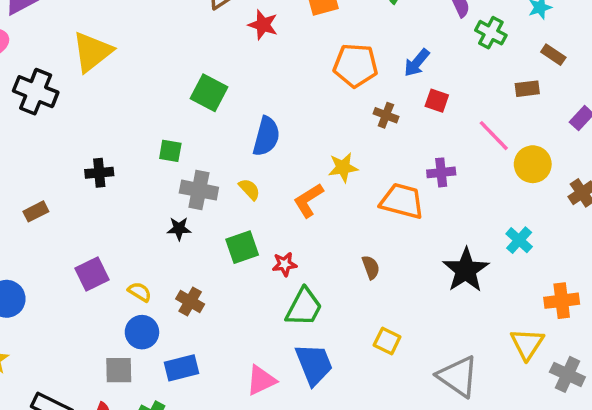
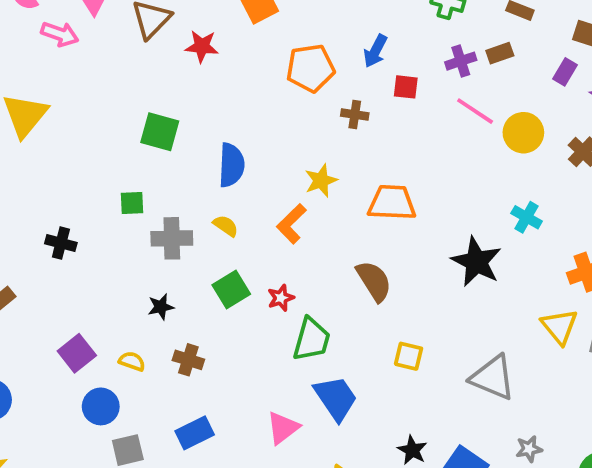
purple cross: (441, 172) -> (461, 61), moved
black cross: (99, 173) -> (61, 243), turned 32
black star: (179, 229) -> (161, 307), moved
brown semicircle: (371, 267) -> (374, 281), size x1.6
blue circle: (142, 332) -> (101, 406), moved

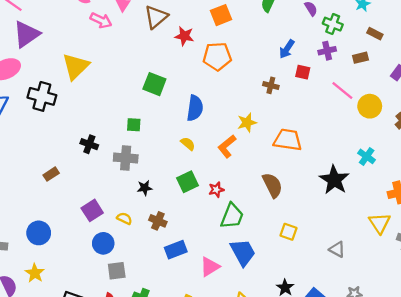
purple cross: (461, 61) -> (327, 51), moved
orange pentagon: (310, 68) -> (217, 56), moved
gray cross: (172, 238) -> (126, 158), moved
gray triangle: (493, 378) -> (337, 249), size x0.6
blue rectangle: (195, 433) -> (176, 250), moved

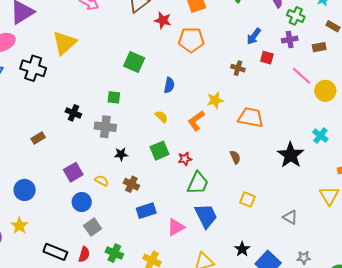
blue semicircle: (195, 108) -> (169, 85), size x0.7
brown semicircle: (272, 185) -> (235, 157), size x0.6
gray square: (117, 271) -> (93, 227), turned -30

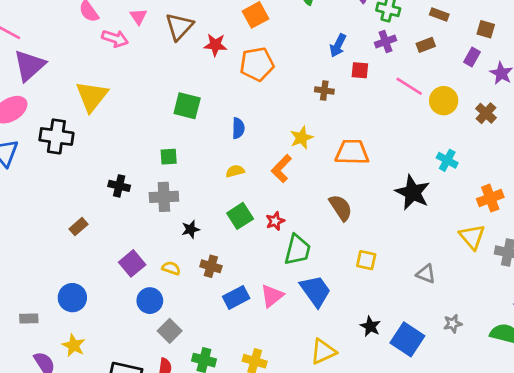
yellow semicircle: (161, 117) -> (235, 171), turned -48
brown semicircle: (235, 157) -> (341, 208), size x1.5
pink triangle: (176, 227) -> (272, 296), moved

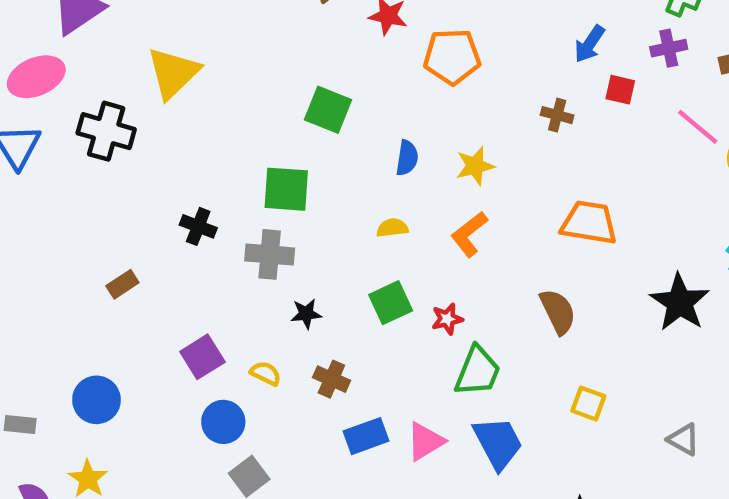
yellow star: (302, 138) -> (475, 166), moved
green square: (169, 157) -> (286, 189), size x1.6

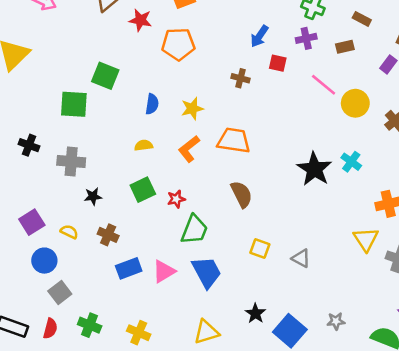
green square: (286, 189) -> (74, 104), moved
orange trapezoid: (589, 223) -> (234, 140), moved
black star: (680, 302) -> (314, 169), moved
gray triangle: (684, 439) -> (301, 258), moved

